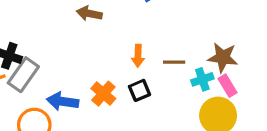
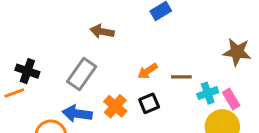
orange arrow: (138, 56) -> (148, 71), turned 54
brown star: (223, 57) -> (237, 52), moved
gray rectangle: (23, 75) -> (82, 74), moved

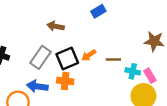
cyan cross: (208, 93) -> (133, 71), turned 32
black square: (149, 103) -> (67, 58), moved, size x1.5
orange cross: (115, 106) -> (65, 81), turned -35

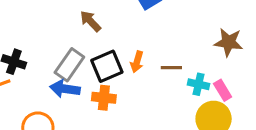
brown arrow: (56, 26) -> (90, 21), turned 35
orange arrow: (89, 55) -> (137, 62), turned -40
blue arrow: (37, 86) -> (65, 89), moved

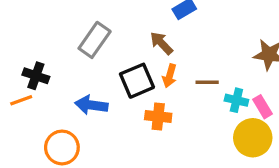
brown arrow: (90, 21) -> (161, 43), moved
gray rectangle: (69, 65) -> (95, 40), moved
orange cross: (104, 98) -> (158, 117), moved

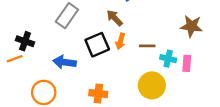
pink rectangle: (263, 107) -> (187, 63), turned 35
orange cross: (158, 117) -> (98, 94), moved
yellow circle: (253, 138) -> (152, 85), moved

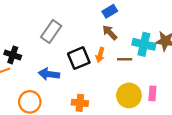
brown arrow: (115, 18) -> (110, 33), moved
cyan cross: (168, 59) -> (144, 44), moved, size x1.5
pink rectangle: (187, 63) -> (152, 93), moved

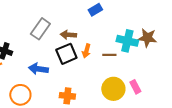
brown arrow: (110, 33) -> (68, 35), moved, turned -42
pink rectangle: (152, 93) -> (135, 87), turned -32

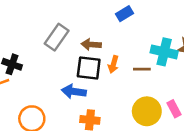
black square: (66, 54) -> (89, 68), turned 30
blue arrow: (38, 69) -> (74, 91), moved

